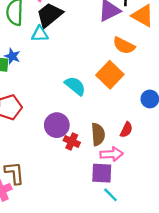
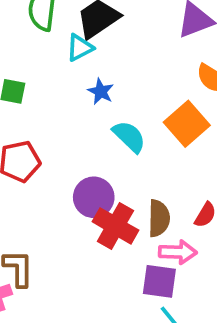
cyan triangle: (40, 34) -> (80, 48), turned -30
blue star: (12, 56) -> (101, 91), moved
red cross: (72, 142) -> (115, 226), size x1.6

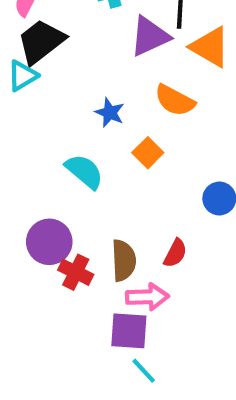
blue star: (101, 91) -> (110, 113), moved
orange square: (187, 124) -> (148, 153), size x0.6
red cross: (115, 226) -> (76, 272), size x0.7

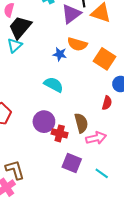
orange semicircle: (175, 100) -> (77, 44), moved
orange square: (148, 153) -> (105, 59), moved, size x1.5
red semicircle: (175, 253) -> (107, 103), moved
purple square: (129, 331) -> (72, 163), moved, turned 30

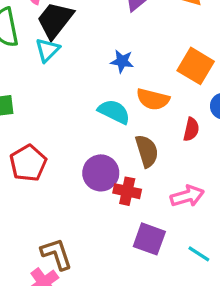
orange semicircle: (77, 44) -> (153, 99), moved
red semicircle: (107, 103) -> (191, 129), moved
brown semicircle: (81, 123) -> (147, 151), moved

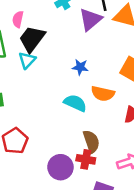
brown semicircle: (147, 151) -> (91, 141), moved
purple circle: (101, 173) -> (60, 167), moved

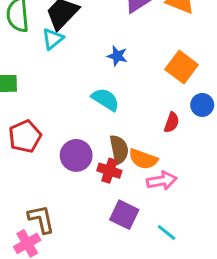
orange semicircle: (103, 94) -> (143, 159), moved
purple circle: (60, 167) -> (76, 155), moved

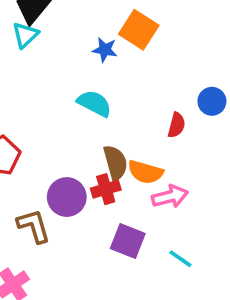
orange square: (182, 67) -> (139, 30), moved
purple circle: (76, 155) -> (67, 197), moved
red cross: (109, 171) -> (106, 189), turned -30
brown L-shape: (41, 219) -> (34, 226), moved

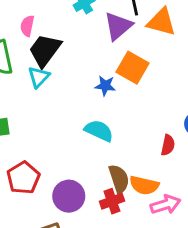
purple circle: (67, 197) -> (69, 196), moved

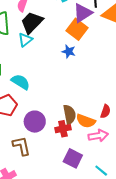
orange square: (132, 68) -> (77, 29), moved
cyan semicircle: (99, 131) -> (21, 82), moved
red semicircle: (168, 145) -> (105, 111), moved

